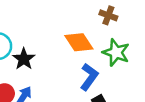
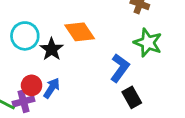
orange diamond: (79, 42) -> (80, 32), moved

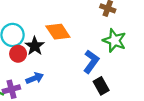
red circle: (32, 85) -> (18, 54), moved
blue arrow: (52, 88) -> (35, 78), turned 35

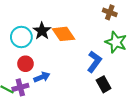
black star: (35, 46) -> (42, 31), moved
red circle: (18, 54) -> (25, 64), moved

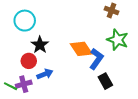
black star: (42, 31) -> (40, 45), moved
orange diamond: (63, 34) -> (81, 49), moved
cyan circle: (21, 37) -> (25, 21), moved

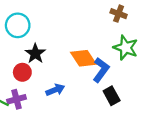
blue arrow: (45, 74) -> (55, 90), moved

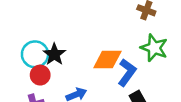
cyan circle: (18, 25) -> (35, 54), moved
orange diamond: (83, 58) -> (107, 59), turned -56

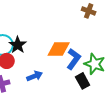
green star: (154, 48) -> (95, 64), moved

